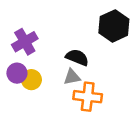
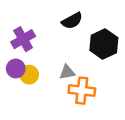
black hexagon: (114, 26) -> (104, 44), moved
black semicircle: (77, 57) -> (72, 21), moved, turned 130

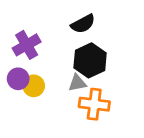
black hexagon: (104, 44) -> (90, 60), moved

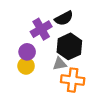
purple cross: (27, 45) -> (41, 29), moved
purple circle: (18, 79) -> (27, 52), moved

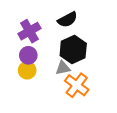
purple cross: (41, 29) -> (29, 31), moved
orange cross: (73, 80) -> (77, 85), turned 30

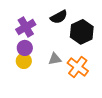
black hexagon: (73, 50) -> (82, 32), moved
orange cross: (77, 85) -> (78, 67), moved

